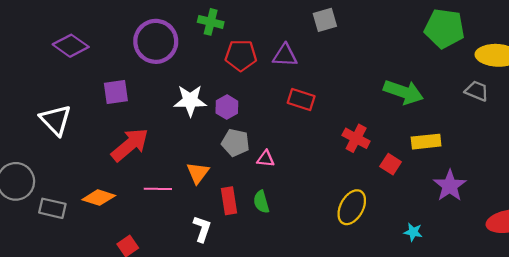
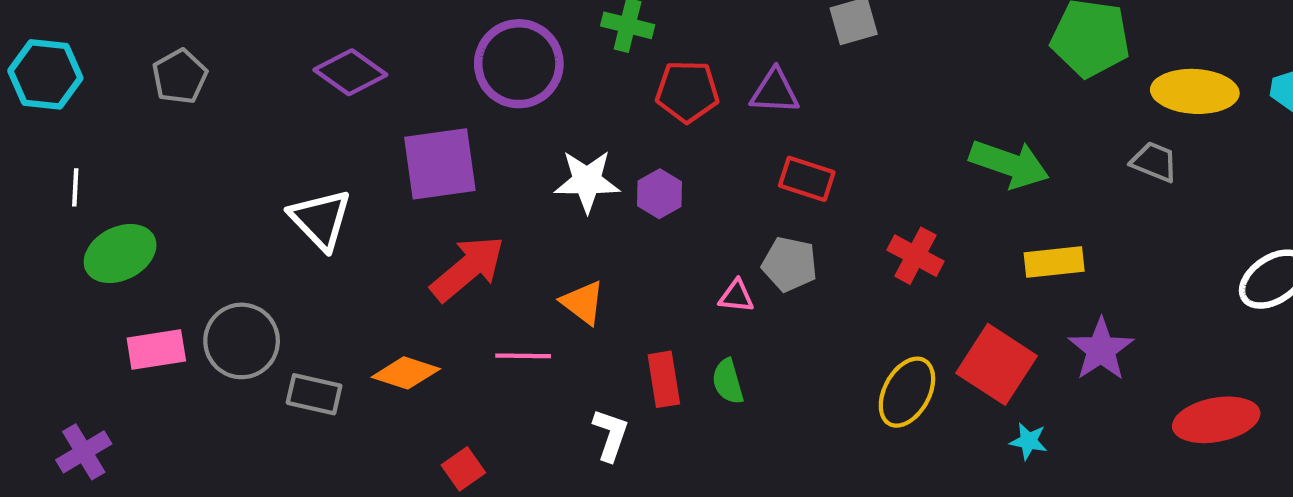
purple square: (116, 92) -> (440, 164), size x1.5
gray pentagon: (235, 143) -> (790, 264), moved
red square: (391, 164) -> (996, 364), moved, size x1.8
orange triangle: (198, 173) -> (583, 303), moved, turned -30

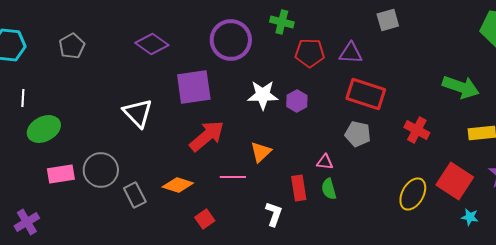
red rectangle: (807, 179) -> (366, 94), size x1.5
pink triangle: (736, 296) -> (325, 162), moved
orange triangle: (583, 303) -> (261, 152), turned 40
gray rectangle: (314, 394) -> (135, 195), turned 50
red square: (463, 469) -> (205, 219), moved

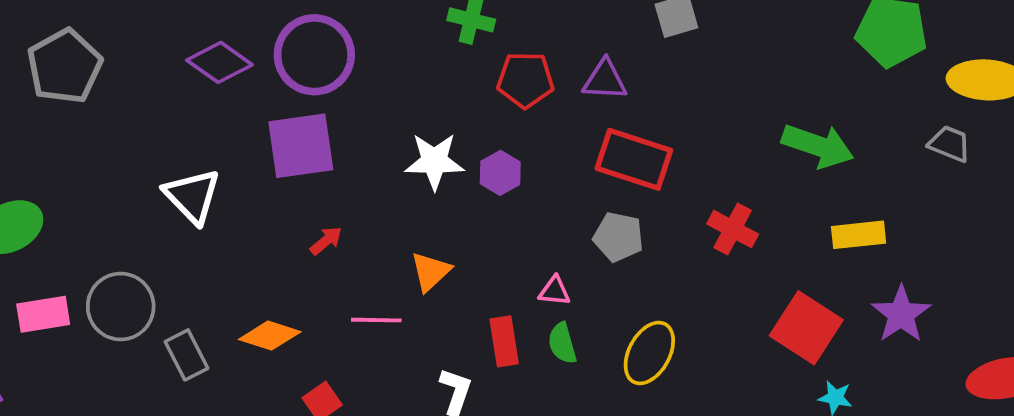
purple circle: (231, 40) -> (314, 55), moved
gray pentagon: (72, 46) -> (65, 66), size x1.5
red arrow: (207, 136) -> (326, 241), size x0.5
yellow ellipse: (413, 194) -> (649, 353), moved

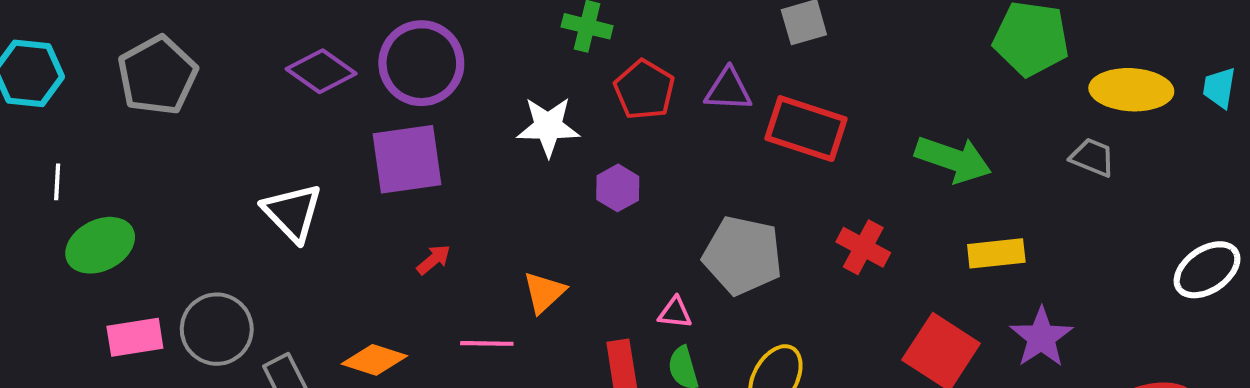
red pentagon: (525, 80) -> (644, 90), turned 30
red rectangle: (634, 159) -> (806, 129), moved
white star: (434, 161) -> (548, 127), moved
gray pentagon: (618, 237) -> (743, 255), size x1.5

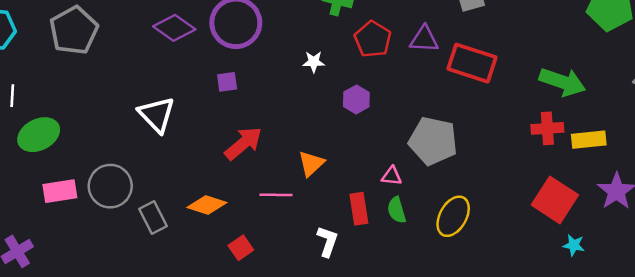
white star: (548, 127) -> (314, 62), size x0.6
purple square: (407, 159) -> (227, 82), size x0.5
red cross: (863, 247) -> (547, 128), moved, turned -32
red arrow: (434, 260) -> (243, 143), size x1.8

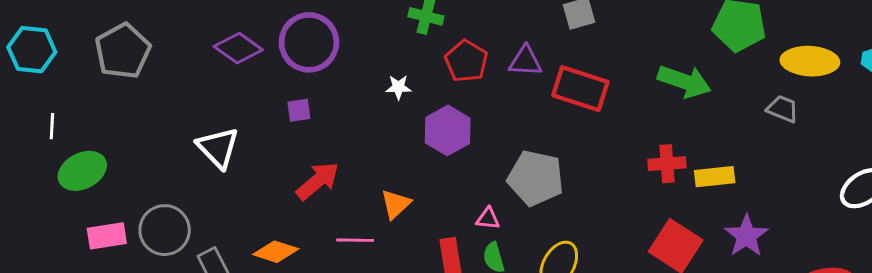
green arrow: (562, 82) -> (684, 81), moved
purple hexagon: (356, 99) -> (448, 130), size x1.5

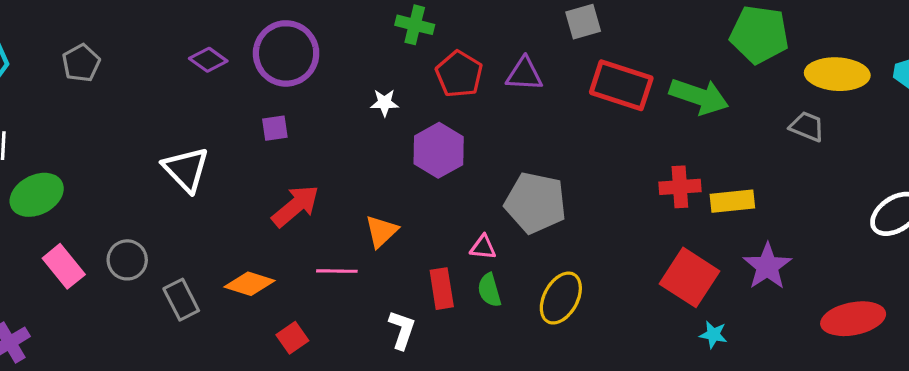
purple diamond: (238, 48) -> (208, 60), size x0.7
gray pentagon: (123, 51) -> (81, 63), size x0.6
red rectangle: (580, 89) -> (621, 85), moved
gray circle: (165, 230) -> (127, 260), size x0.7
pink rectangle: (107, 236) -> (64, 266), turned 60

